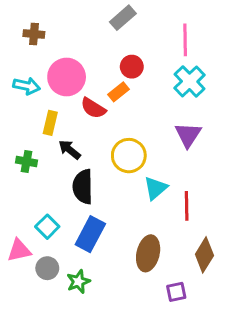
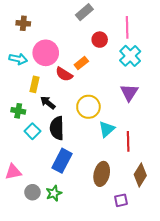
red circle: (132, 67) -> (100, 40), moved
cyan square: (47, 227) -> (32, 131), moved
gray circle: (47, 268) -> (32, 192), moved

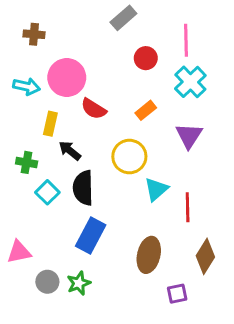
orange rectangle: (81, 63) -> (146, 110), moved

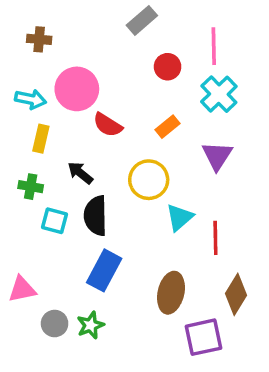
yellow rectangle: (50, 124) -> (41, 139), moved
cyan square: (47, 192) -> (55, 221), turned -30
purple square: (177, 294) -> (203, 337), size x1.6

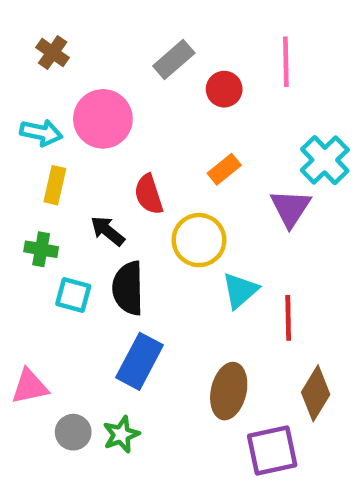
gray rectangle: (142, 20) -> (174, 59), moved
brown cross: (39, 39) -> (53, 53), turned 30
cyan cross: (219, 94) -> (325, 160), moved
red semicircle: (108, 125) -> (149, 194), moved, turned 40

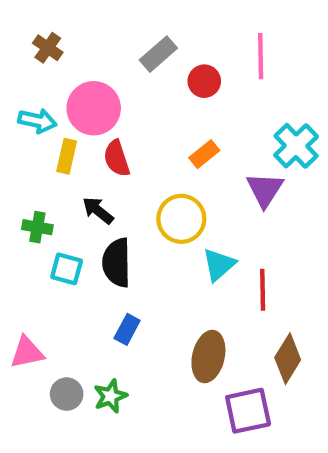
yellow rectangle: (55, 185) -> (67, 156), moved
red semicircle: (149, 194) -> (117, 158), moved
blue rectangle: (140, 361) -> (127, 329), size x0.6

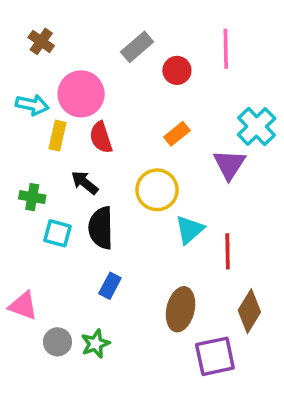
pink triangle: (27, 352) -> (23, 306), turned 32

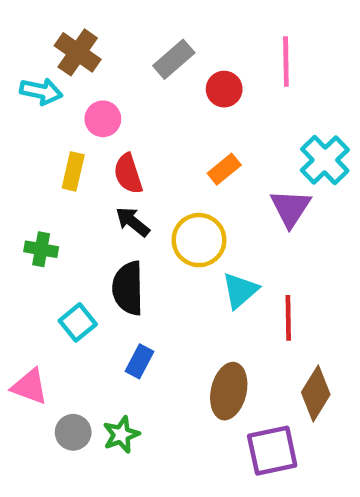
brown cross: (41, 41) -> (78, 52), moved, size x1.4
pink circle: (81, 94) -> (103, 119), size x0.6
cyan arrow: (32, 105) -> (41, 91), moved
black arrow: (85, 183) -> (133, 222), moved
cyan square: (57, 233) -> (78, 322), moved, turned 36

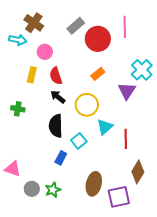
red circle: (224, 89) -> (98, 39), size x1.6
cyan square: (78, 322) -> (79, 141), moved
brown ellipse: (229, 391) -> (94, 184), moved

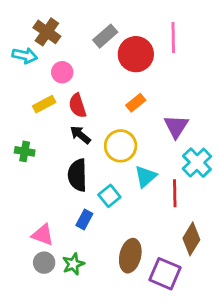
cyan cross: (142, 70) -> (197, 163), moved
yellow rectangle: (32, 75) -> (44, 104), turned 49
pink triangle: (13, 169) -> (43, 235), moved
purple square: (119, 197) -> (165, 274), turned 35

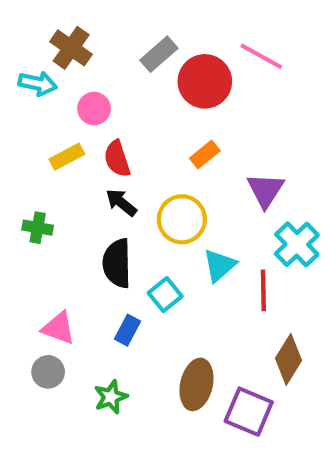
pink line: (173, 37) -> (261, 56), turned -60
pink triangle: (43, 235) -> (59, 328), moved
gray circle: (44, 263) -> (48, 372), moved

